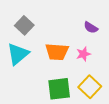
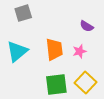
gray square: (24, 25) -> (23, 13), moved, turned 30
orange trapezoid: (57, 52) -> (54, 49), turned -100

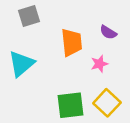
orange trapezoid: (54, 49) -> (72, 42), moved

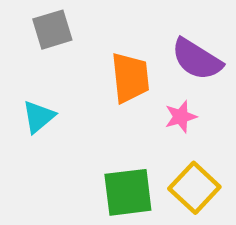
purple semicircle: (108, 32) -> (197, 59), size x1.6
cyan triangle: (21, 64) -> (39, 117), size x0.7

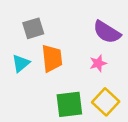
gray square: (52, 30) -> (33, 28), moved
orange trapezoid: (130, 78) -> (52, 58), moved

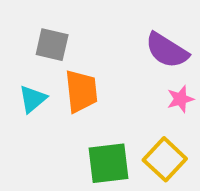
gray square: (33, 28) -> (52, 45), turned 30
pink star: (98, 63) -> (180, 99), moved

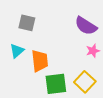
orange trapezoid: (81, 91) -> (40, 61), moved

